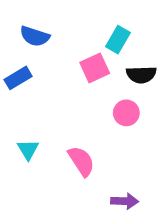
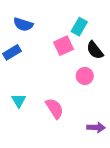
black semicircle: (141, 75) -> (95, 50), turned 54
purple arrow: (125, 201) -> (96, 127), moved

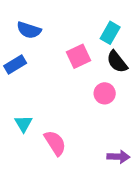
cyan rectangle: (79, 27) -> (110, 33), moved
pink semicircle: (55, 108) -> (55, 143), moved

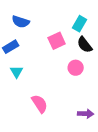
cyan triangle: (23, 124) -> (17, 72), moved

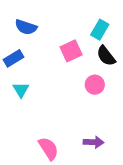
pink semicircle: (40, 104) -> (48, 148), moved
purple arrow: (86, 114) -> (94, 142), moved

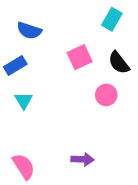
cyan rectangle: (100, 30) -> (112, 19), moved
purple arrow: (94, 142) -> (82, 159), moved
pink semicircle: (48, 148) -> (24, 166), moved

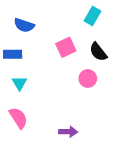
blue rectangle: (15, 66) -> (13, 54), turned 30
pink semicircle: (24, 166) -> (18, 118), moved

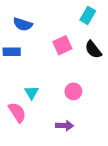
pink circle: (88, 79) -> (73, 91), moved
cyan triangle: (19, 83) -> (32, 93), moved

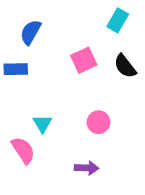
blue semicircle: (23, 24) -> (31, 32), turned 102

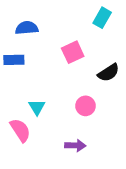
blue semicircle: (31, 32) -> (27, 28), turned 55
black semicircle: (125, 66) -> (108, 73), moved, turned -85

